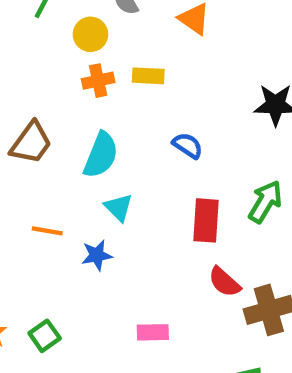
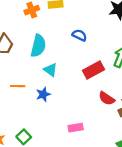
red rectangle: (206, 220) -> (93, 70), turned 66

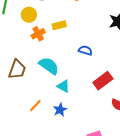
cyan semicircle: (38, 46) -> (49, 66), turned -60
orange line: (18, 86) -> (35, 106), turned -40

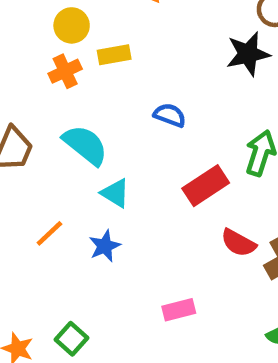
yellow circle: (29, 15) -> (72, 25), moved

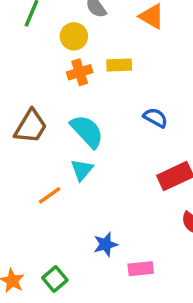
yellow circle: (72, 25) -> (74, 36), moved
cyan triangle: (115, 193) -> (82, 170), moved, turned 30
blue star: (105, 246) -> (106, 244), moved

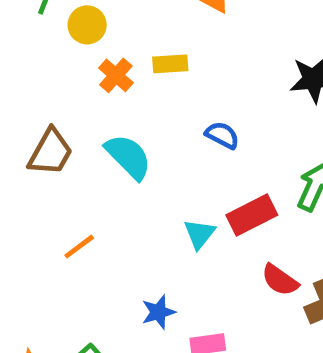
yellow circle: (74, 36) -> (87, 25), moved
orange cross: (80, 72) -> (116, 75), turned -30
cyan triangle: (82, 170) -> (200, 234), moved

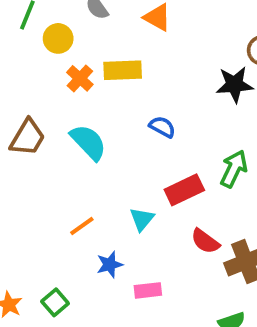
yellow rectangle: (170, 64) -> (123, 70), size x1.4
cyan triangle: (200, 234) -> (142, 219), moved
orange line: (79, 247) -> (82, 226), moved

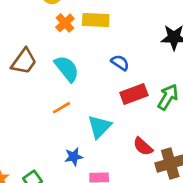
red rectangle: (184, 190) -> (134, 94), moved
cyan triangle: (142, 219) -> (99, 127), size x1.4
orange line: (82, 226) -> (61, 108), moved

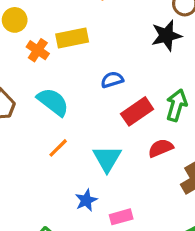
blue semicircle: (120, 63) -> (112, 80), turned -36
red semicircle: (143, 146) -> (161, 148), moved, turned 130

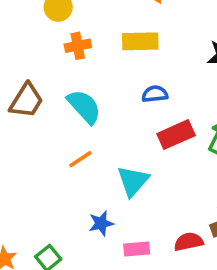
yellow rectangle: (72, 38) -> (140, 41), moved
orange cross: (38, 50) -> (78, 46), turned 35
red semicircle: (161, 148) -> (189, 242), moved

